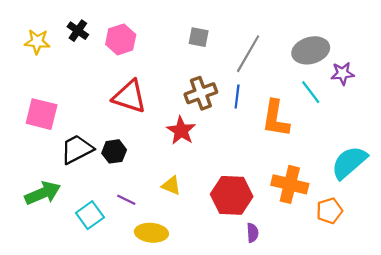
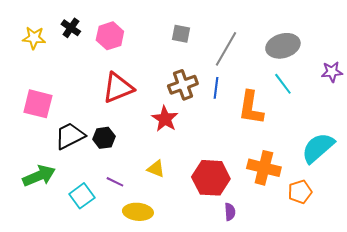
purple star: (343, 73) -> (332, 72), moved
red triangle: (129, 97) -> (118, 88), turned -40

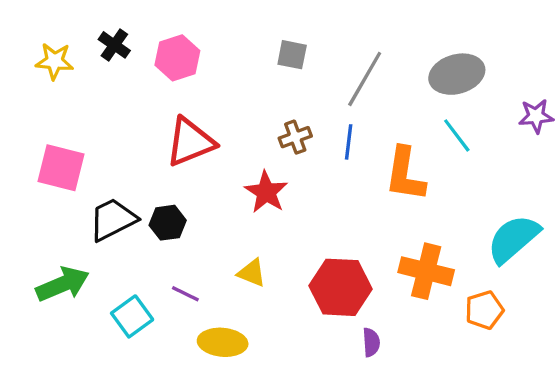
brown cross: (183, 85) -> (295, 137), size x0.7

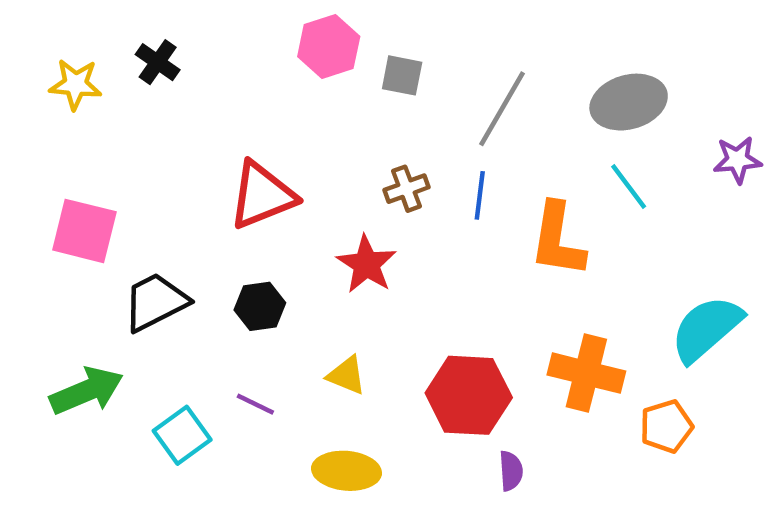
pink hexagon: (177, 58) -> (329, 47), moved
black hexagon: (168, 223) -> (260, 306), moved
yellow ellipse: (223, 342) -> (346, 471), moved

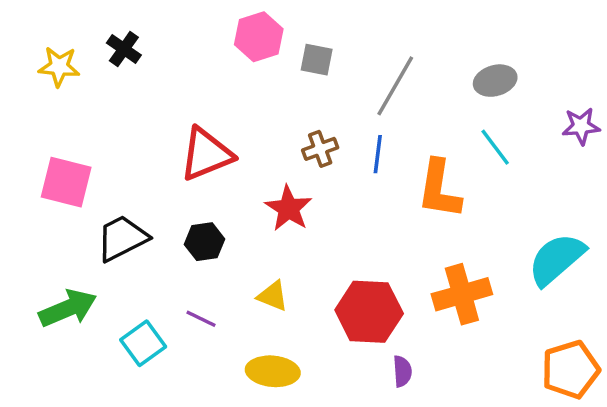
gray ellipse: (629, 102) -> (495, 81), size x0.7
orange cross: (586, 373) -> (462, 294), turned -30
orange pentagon: (666, 426) -> (570, 370), moved, size x1.4

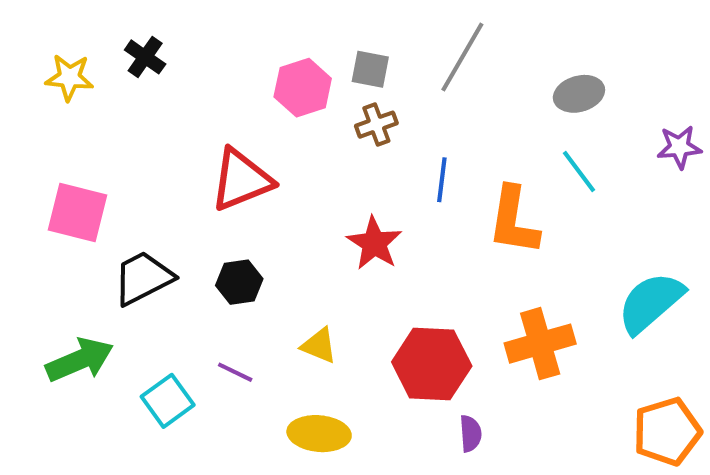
pink hexagon: (259, 37) -> (303, 88), moved
gray line: (395, 86) -> (462, 57), moved
brown cross: (320, 149) -> (376, 125), moved
red star: (289, 208) -> (374, 243), moved

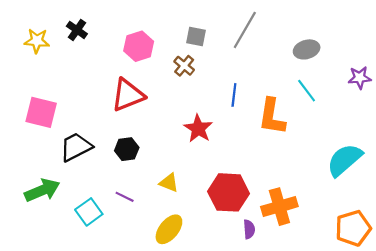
pink hexagon: (303, 88) -> (139, 46), moved
brown cross: (376, 125) -> (184, 66), moved, turned -30
orange cross: (540, 344) -> (279, 207), moved
yellow ellipse: (319, 434) -> (169, 229), turned -56

